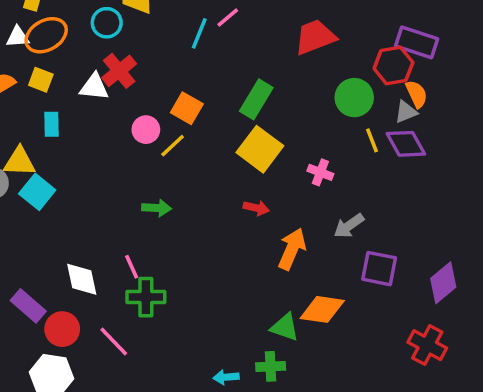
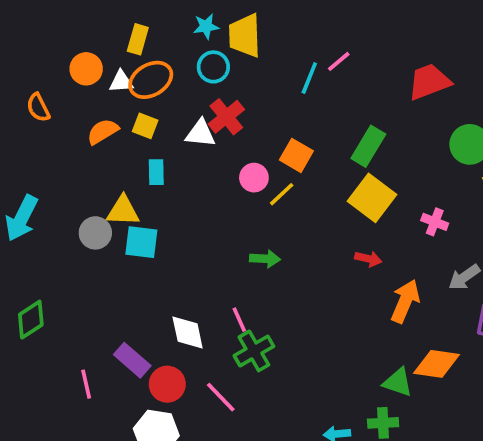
cyan square: (37, 192) -> (141, 242), turned -32
green cross: (146, 297) -> (254, 351), turned -30

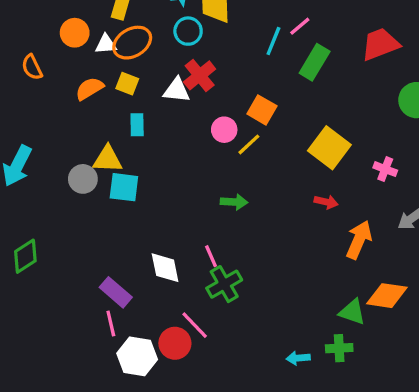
green rectangle: (368, 146) -> (315, 62), moved
pink line: (86, 384) -> (111, 324), moved
red circle: (167, 384) -> (175, 343), moved

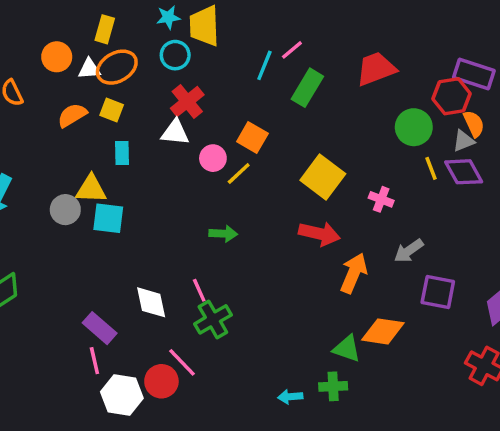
white triangle: (177, 90) -> (175, 132), moved
red arrow: (326, 202) -> (319, 234), size x1.6

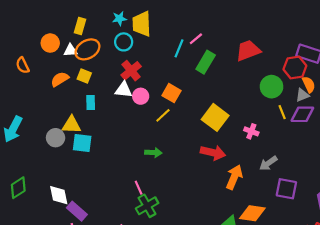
pink circle: (213, 158) -> (141, 96), moved
purple diamond: (464, 172) -> (302, 114), turned -60
white diamond: (151, 302) -> (59, 195), moved

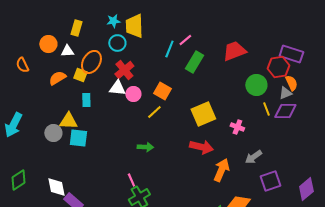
orange ellipse: (87, 49) -> (91, 62), moved, turned -30
yellow square: (215, 117) -> (203, 114), turned 30
purple square: (286, 189) -> (270, 181), turned -30

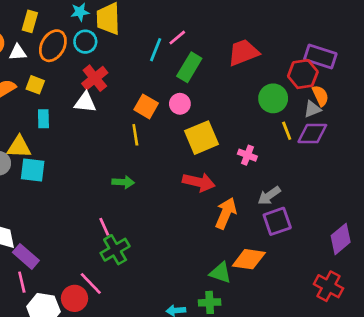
orange ellipse: (91, 62) -> (53, 46), moved
pink circle: (133, 94) -> (180, 104), moved
yellow line: (154, 112) -> (135, 135), turned -56
purple square: (270, 181) -> (277, 221), moved

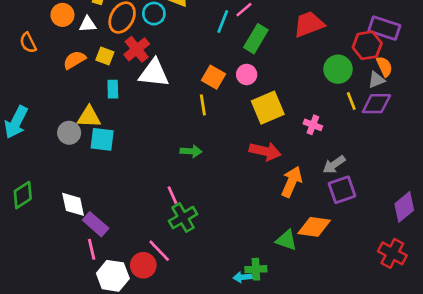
red cross: (95, 78) -> (137, 49), moved
white triangle: (85, 102) -> (154, 73), size x1.4
green cross: (210, 302) -> (256, 269), moved

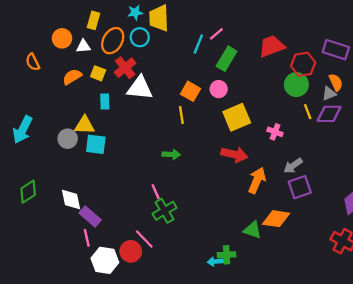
red hexagon: (367, 45) -> (303, 64), moved

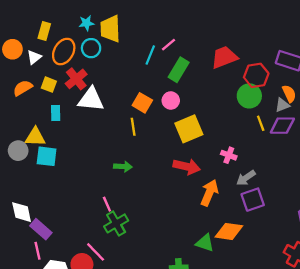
white triangle: (83, 46) -> (34, 57), turned -35
pink cross: (275, 132) -> (229, 155), moved

